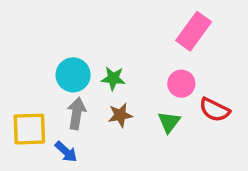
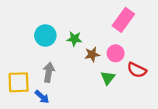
cyan circle: (73, 75) -> (45, 35), moved
green star: (113, 78) -> (74, 39), moved
brown star: (120, 115) -> (92, 54), moved

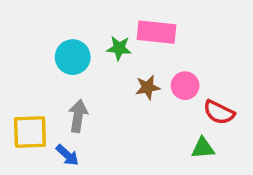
pink rectangle: (123, 20) -> (157, 32), moved, turned 60
green star: (74, 39) -> (119, 48), moved
green triangle: (108, 78) -> (203, 148), moved, turned 48

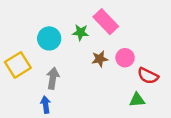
pink rectangle: (157, 32) -> (106, 22), turned 40
yellow square: (30, 132) -> (18, 65), moved, turned -30
blue arrow: (67, 155) -> (46, 105), turned -140

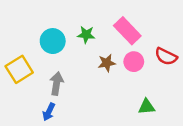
pink rectangle: (106, 22) -> (127, 31), moved
red semicircle: (148, 76) -> (166, 56), moved
blue arrow: (46, 105) -> (49, 112), turned -147

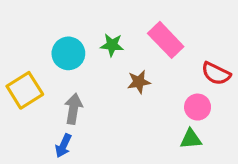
pink circle: (134, 62) -> (198, 107), moved

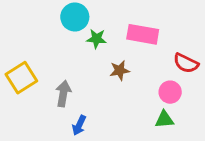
pink rectangle: (166, 40) -> (143, 34), turned -36
cyan circle: (68, 53) -> (75, 17), moved
blue arrow: (63, 146) -> (79, 125), moved

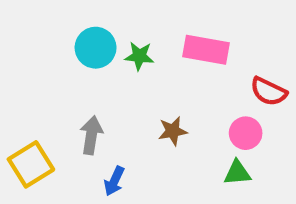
cyan circle: (75, 17) -> (96, 48), moved
brown star: (120, 70) -> (173, 131), moved
yellow square: (21, 78) -> (31, 164), moved

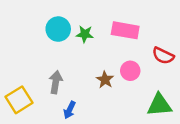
brown star: (173, 131) -> (105, 80), turned -30
pink circle: (246, 133) -> (130, 71), moved
green triangle: (237, 173) -> (159, 105), moved, size x1.5

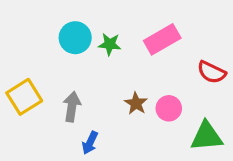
pink rectangle: (125, 30) -> (162, 39), turned -40
pink circle: (130, 71) -> (169, 108), moved
yellow square: (19, 100) -> (24, 97), moved

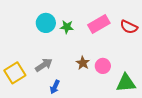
red semicircle: (211, 72) -> (129, 27), moved
yellow square: (24, 97) -> (15, 73), moved
gray arrow: (72, 107) -> (44, 65), turned 48

